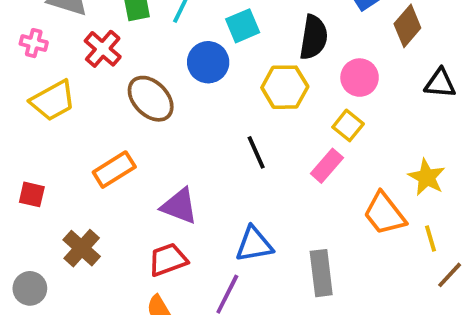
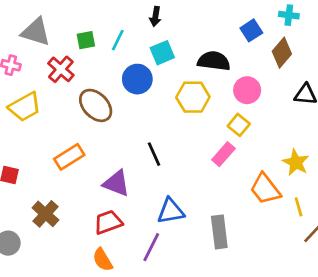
black semicircle: (314, 37) -> (214, 61), turned -92
black line: (256, 152) -> (154, 154), moved

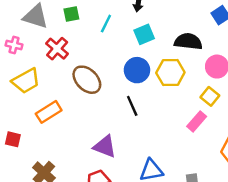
green square: (86, 40) -> (71, 14), moved
blue circle: (137, 79) -> (137, 70), moved
black line: (154, 154) -> (132, 106), moved
orange rectangle: (69, 157) -> (49, 112), moved

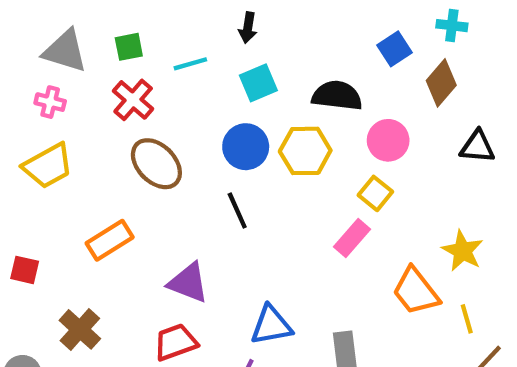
cyan line: (106, 24) -> (190, 64), turned 48
pink cross: (14, 45) -> (50, 102), moved
red cross: (57, 49) -> (133, 100), moved
orange rectangle: (49, 112) -> (110, 240), moved

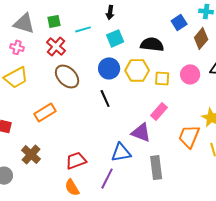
pink circle: (388, 140) -> (190, 74), moved
yellow square: (375, 193) -> (162, 78), moved, turned -35
purple triangle: (188, 283) -> (141, 133), moved
orange trapezoid: (416, 291) -> (189, 137), turned 60

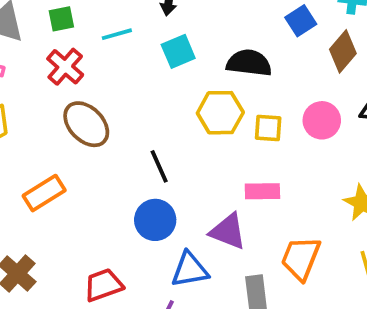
blue circle: (109, 68) -> (155, 220), moved
pink rectangle: (159, 112) -> (262, 191), turned 48
orange trapezoid: (189, 137) -> (301, 258), moved

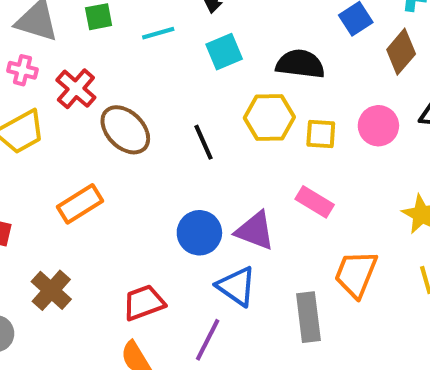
red cross: (65, 67) -> (76, 89), moved
black line: (159, 166) -> (204, 142), moved
pink rectangle: (262, 191) -> (315, 202), turned 32
purple triangle: (228, 231) -> (255, 231), moved
blue triangle: (190, 270) -> (236, 286), turned 45

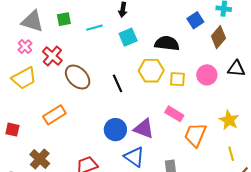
pink cross: (22, 70) -> (25, 47), turned 32
orange trapezoid: (356, 274) -> (195, 135), moved

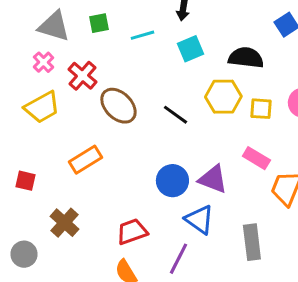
black line: (118, 83) -> (175, 115), turned -30

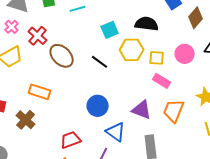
cyan square: (190, 49) -> (110, 30), moved
pink rectangle: (256, 158) -> (162, 81), moved
orange rectangle: (85, 160) -> (40, 92), turned 50
purple triangle: (213, 179) -> (142, 110), moved
brown cross: (64, 223) -> (26, 120), moved

